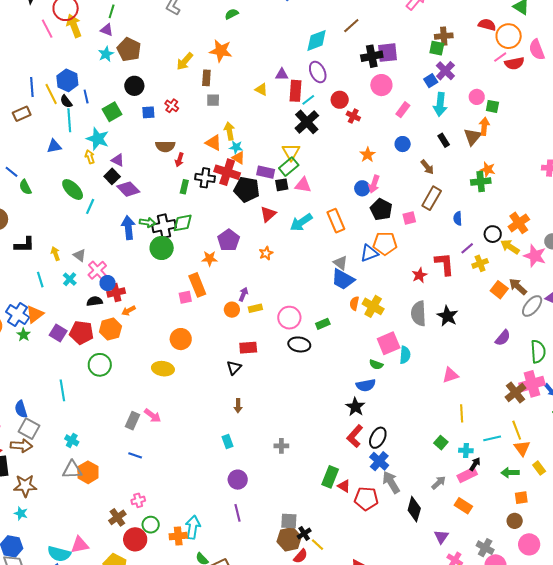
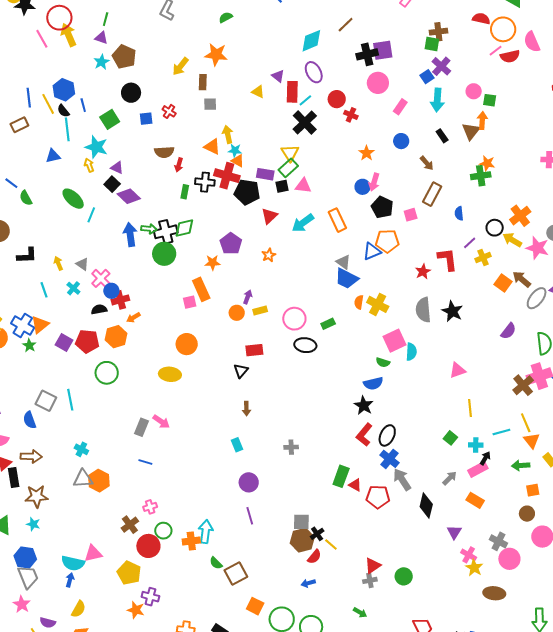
purple triangle: (282, 74) -> (278, 76), turned 40
gray square: (29, 429) -> (46, 401), moved

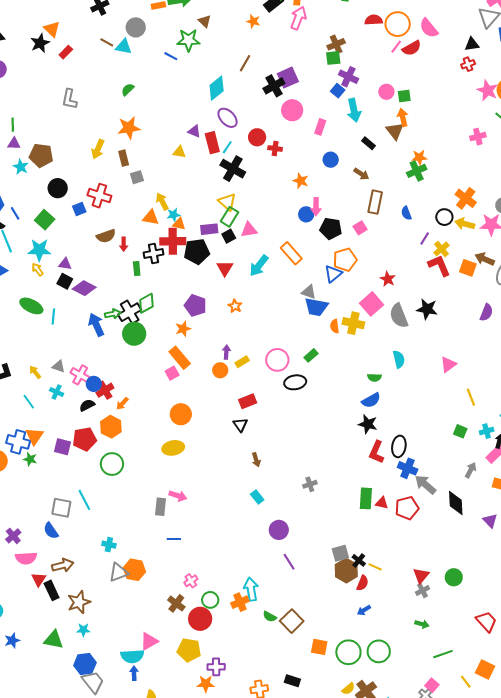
red cross: (169, 111) -> (99, 196), size x1.6
red L-shape: (448, 259) -> (439, 266), moved
pink square: (395, 341) -> (372, 304), moved

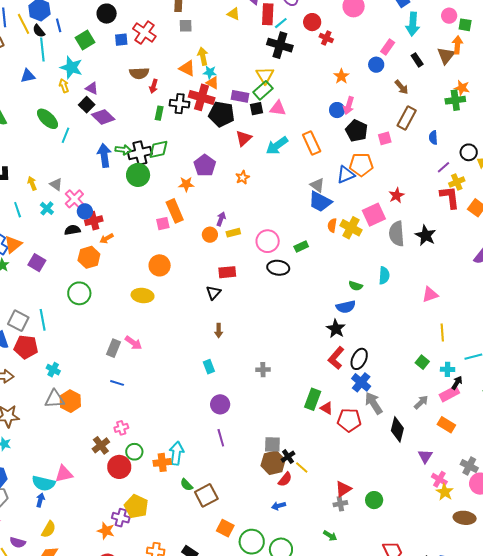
pink rectangle: (320, 127) -> (388, 47), moved
black cross: (233, 169) -> (280, 45), turned -30
red pentagon: (85, 439) -> (26, 347), moved
yellow pentagon: (189, 650) -> (136, 506), moved

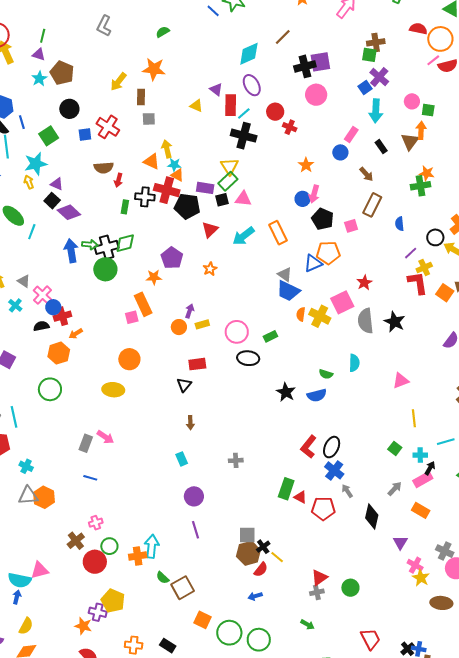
cyan star: (71, 67) -> (36, 164), turned -30
black star: (336, 329) -> (286, 392), moved
gray arrow: (374, 403) -> (347, 491), size x0.6

